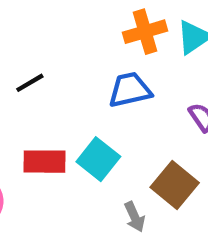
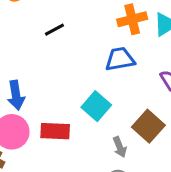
black line: (30, 83) -> (54, 30), moved
red rectangle: (44, 162) -> (55, 131), moved

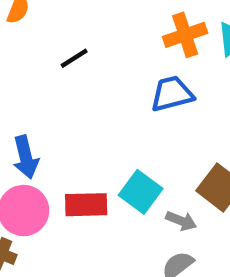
cyan square: (96, 106) -> (141, 192), moved
gray arrow: (120, 147) -> (181, 221), turned -42

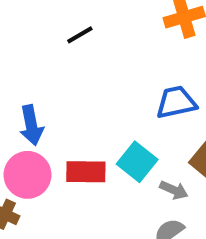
blue trapezoid: (172, 94) -> (176, 102), moved

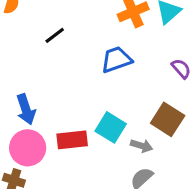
blue trapezoid: (176, 102) -> (116, 60), moved

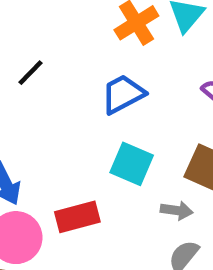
cyan square: (111, 127) -> (132, 164), moved

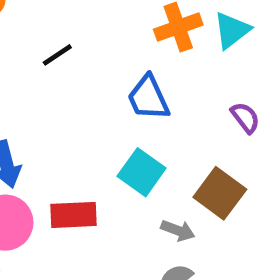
blue trapezoid: (123, 94) -> (148, 98), turned -99

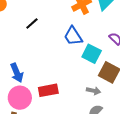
cyan square: (142, 172) -> (92, 54), moved

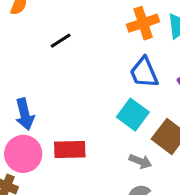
blue trapezoid: (73, 36) -> (144, 73), moved
cyan square: (92, 54) -> (133, 115), moved

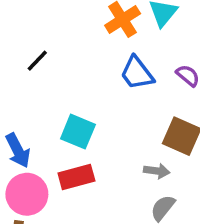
cyan square: (133, 115) -> (78, 132), moved

